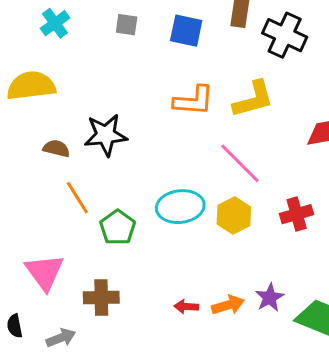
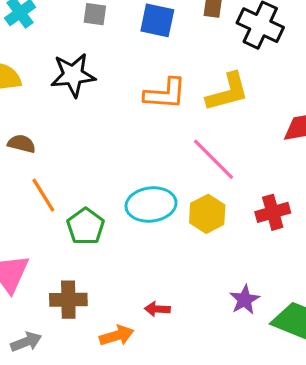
black star: (106, 135) -> (73, 75), moved
orange arrow: (228, 305) -> (117, 336), moved

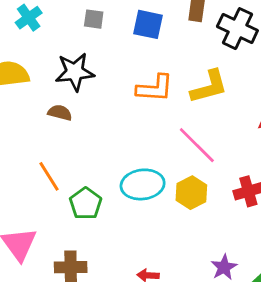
brown semicircle: (22, 144) -> (60, 113), moved

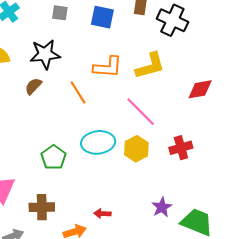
brown semicircle: (60, 113) -> (33, 86), turned -60
orange line: (49, 176) -> (78, 92), moved

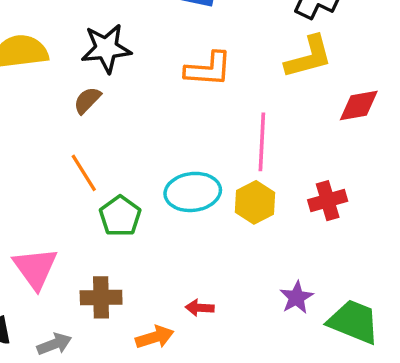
yellow L-shape: (150, 66) -> (309, 57), moved
orange line: (78, 92) -> (84, 173), moved
pink line: (141, 112) -> (262, 142), turned 48

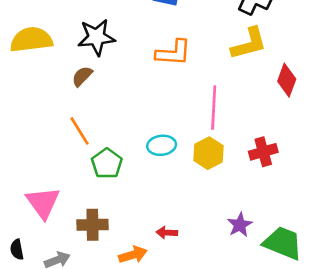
red diamond: (359, 105) -> (287, 80), turned -60
cyan ellipse: (193, 192) -> (162, 145), size x0.7

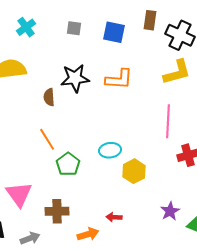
black star: (96, 37) -> (75, 78), moved
brown semicircle: (82, 76) -> (49, 97), turned -48
pink line: (214, 107) -> (168, 121), moved
yellow hexagon: (208, 153) -> (134, 171), moved

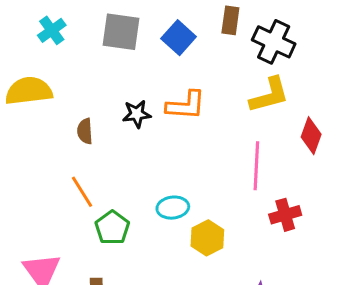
gray square: (74, 28) -> (121, 32), size x1.8
blue square: (114, 32) -> (179, 38), turned 30
black star: (75, 78) -> (137, 114), moved, size x0.7

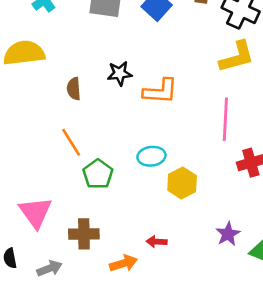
orange L-shape: (186, 105) -> (160, 91), moved

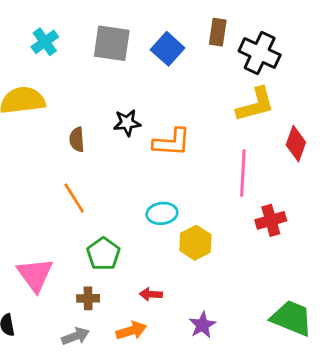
green pentagon: (98, 174) -> (103, 254), moved
brown cross: (84, 234) -> (88, 298), size x0.7
purple star: (228, 234) -> (202, 325), moved
red arrow: (157, 242) -> (151, 294), moved
gray arrow: (50, 268) -> (76, 336), moved

